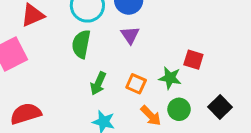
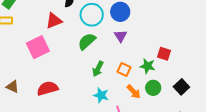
green semicircle: (81, 44) -> (87, 41), turned 36

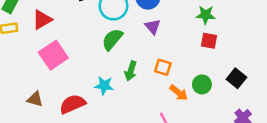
red triangle: (54, 21) -> (42, 20), moved
green star: (148, 66) -> (206, 15), moved
brown triangle: (13, 87) -> (35, 99), moved
cyan star: (101, 95) -> (104, 86), moved

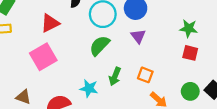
red triangle: (42, 20) -> (50, 23), moved
green circle: (202, 84) -> (190, 91), moved

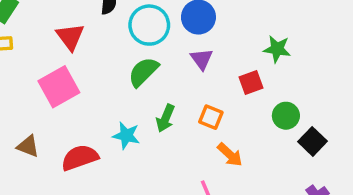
red triangle: (50, 23) -> (70, 37), turned -42
red square: (190, 53) -> (251, 83), moved, turned -35
green circle: (190, 91) -> (286, 116), moved

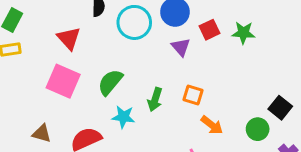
green semicircle: (143, 72) -> (110, 82), moved
red square: (251, 83) -> (209, 30), moved
pink square: (59, 87) -> (63, 81), turned -32
green circle: (286, 116) -> (258, 129), moved

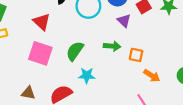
green arrow: (155, 99) -> (112, 46), moved, turned -98

